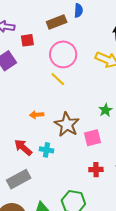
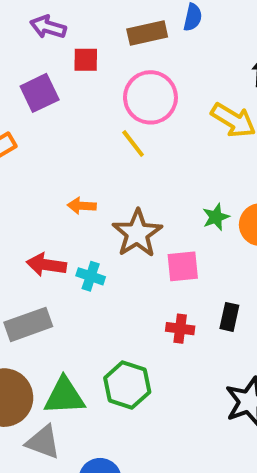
red arrow: (23, 147) -> (46, 265), turned -42

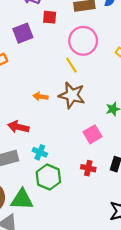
brown star: (137, 233) -> (72, 95), moved, turned -30
pink square: (183, 266) -> (93, 134), turned -30
cyan cross: (91, 276) -> (40, 152), moved
green hexagon: (127, 385) -> (48, 177), moved

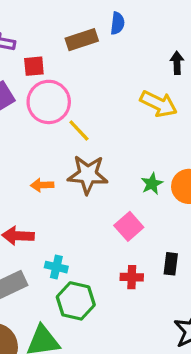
pink circle: (83, 41) -> (49, 102), moved

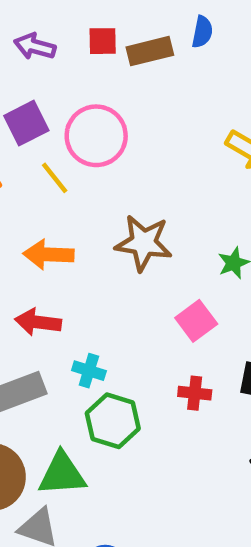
red square: (34, 66) -> (103, 41), moved
yellow line: (79, 130) -> (55, 178), moved
orange arrow: (42, 185) -> (48, 255), moved, size x1.5

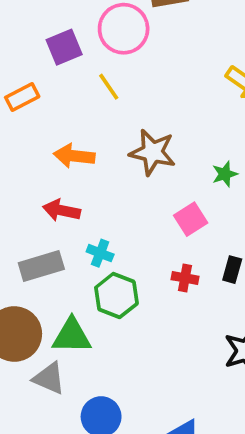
pink circle: (96, 136) -> (124, 29), moved
yellow line: (55, 178) -> (109, 87), moved

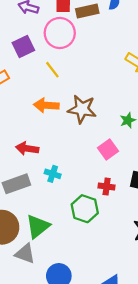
orange arrow: (74, 156) -> (46, 105), moved
green hexagon: (116, 296) -> (85, 209), moved
green triangle: (72, 336) -> (38, 226), turned -36

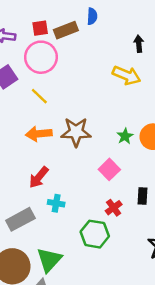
red arrow: (27, 148) -> (39, 177), moved, turned -50
red cross: (107, 186) -> (114, 208), turned -35

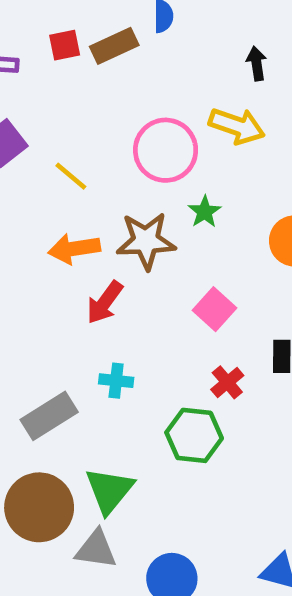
pink circle: (41, 57) -> (166, 150), moved
green star: (125, 136) -> (205, 212), moved
red arrow: (39, 177) -> (105, 302), moved

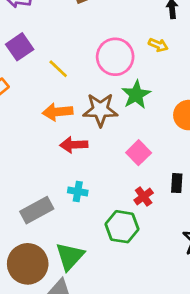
yellow arrow: (237, 126) -> (158, 45), size x0.6
green star: (205, 212) -> (136, 95), size x1.5
red arrow: (105, 302) -> (74, 145), turned 48

